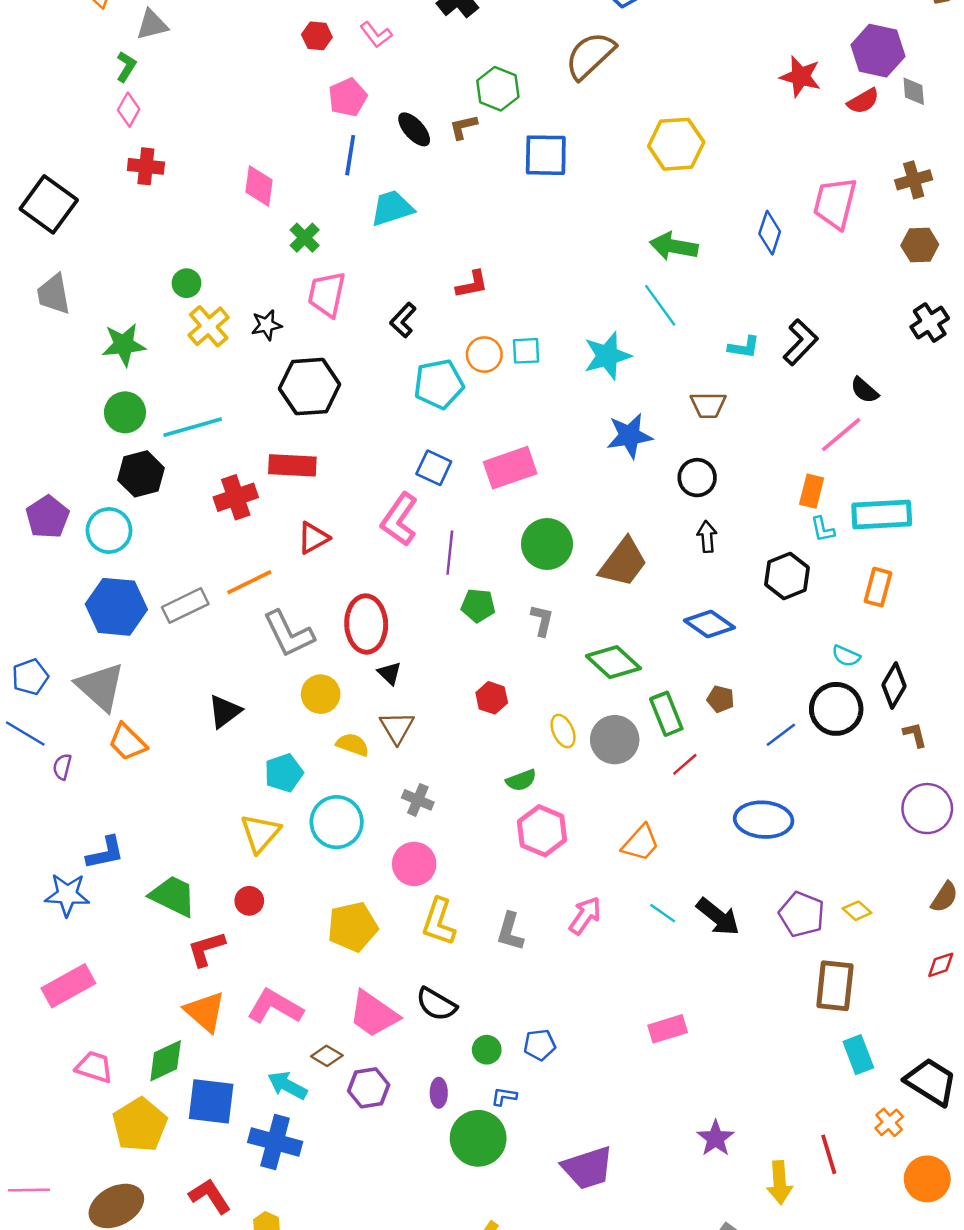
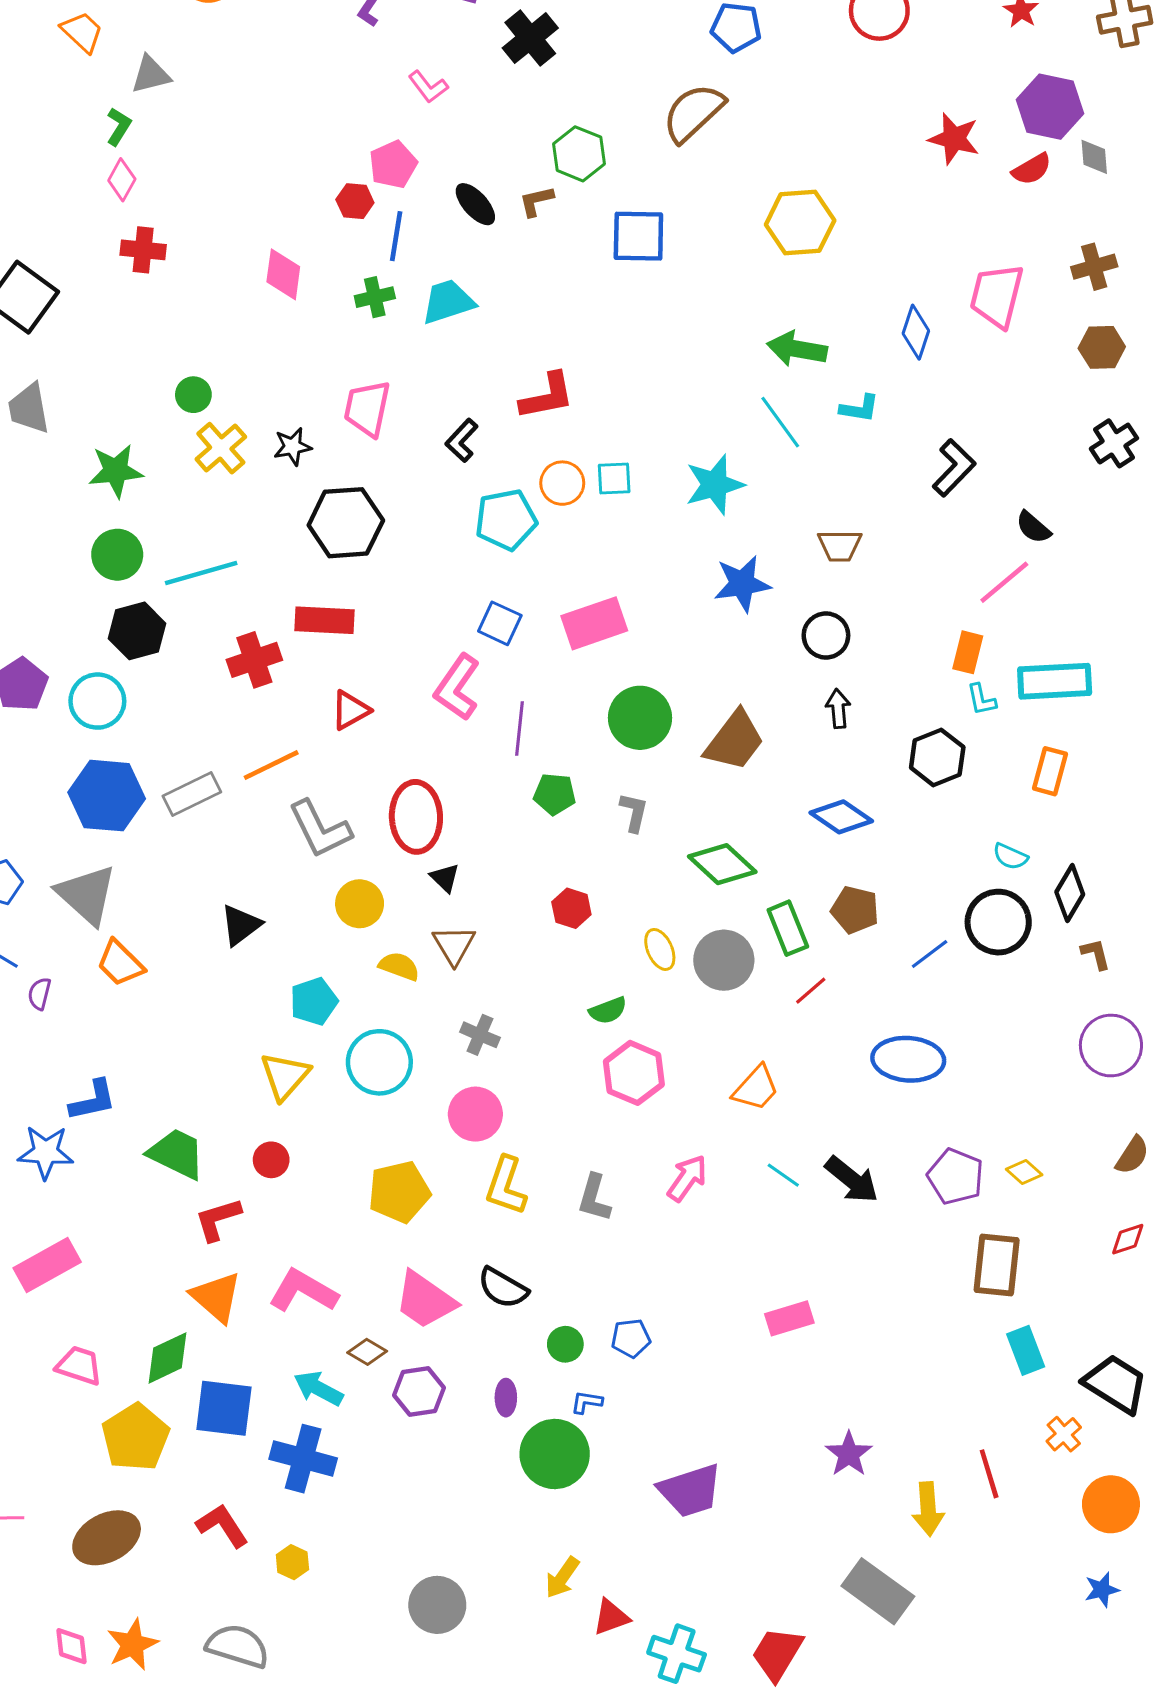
red hexagon: (317, 36) -> (355, 201), moved
green cross: (305, 238) -> (375, 297), moved, turned 32
red L-shape: (472, 284) -> (547, 396), size x1.4
cyan L-shape: (744, 347) -> (859, 408), moved
brown pentagon: (721, 699) -> (855, 910), size x1.4

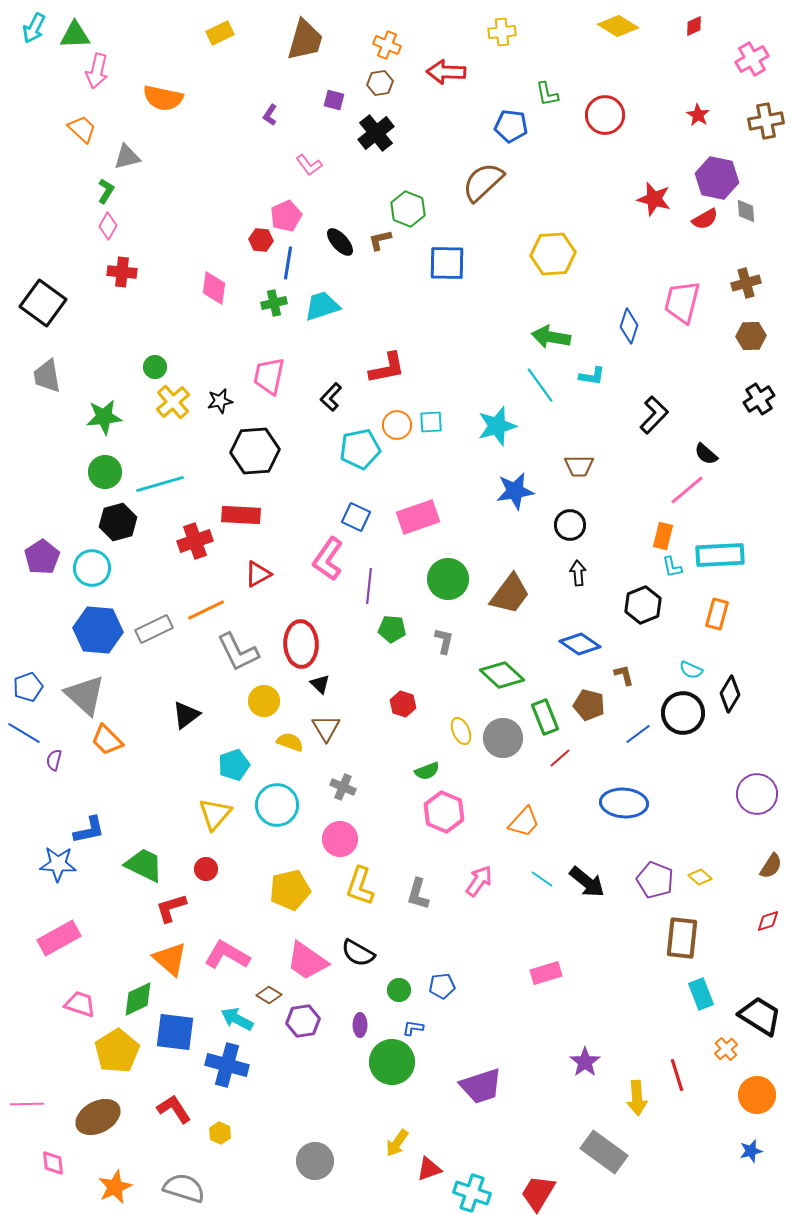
brown L-shape: (1096, 954) -> (624, 675), moved
pink diamond: (71, 1646) -> (53, 1163), moved

